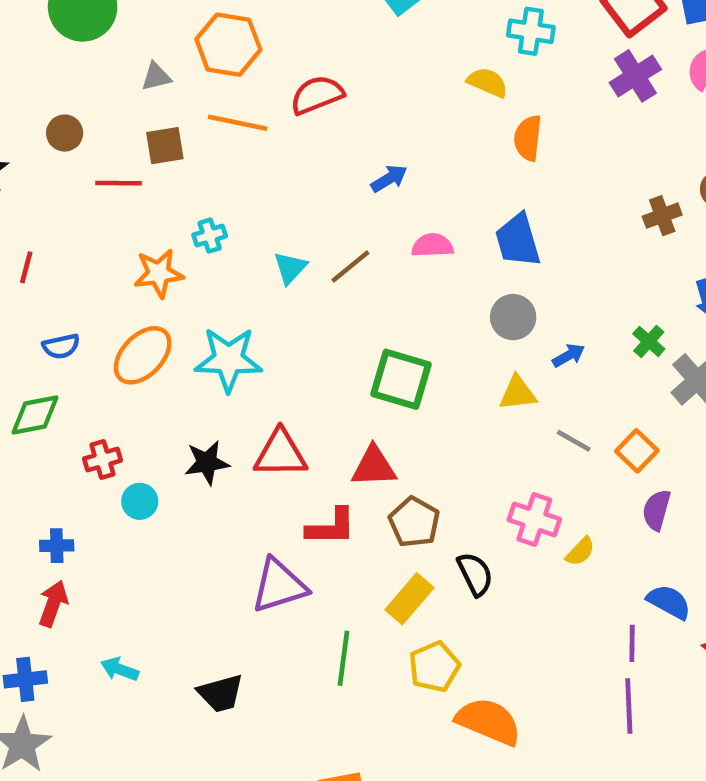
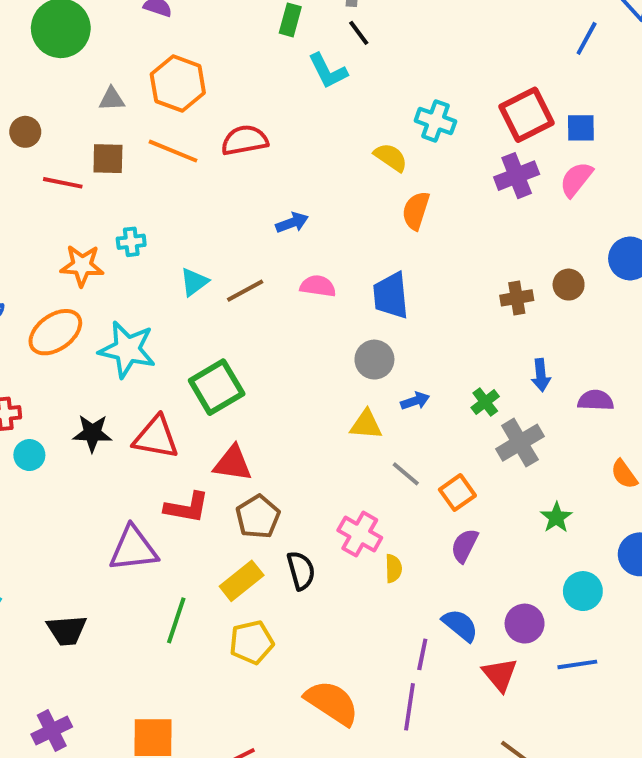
green square: (401, 379) -> (217, 387), moved, turned 32
yellow semicircle: (580, 552) -> (393, 568), turned -56
orange semicircle: (489, 721) -> (332, 703), moved

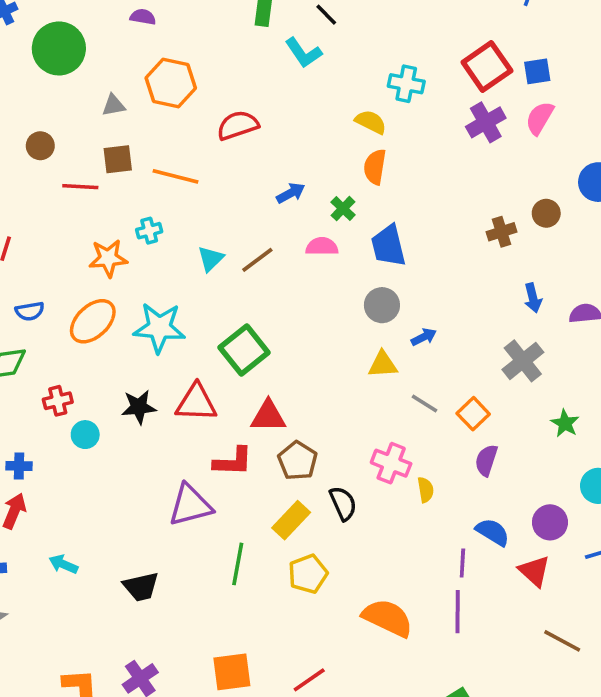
orange line: (173, 151) -> (175, 176), moved
orange semicircle: (416, 211) -> (375, 167), moved
green cross: (485, 402) -> (343, 209), moved

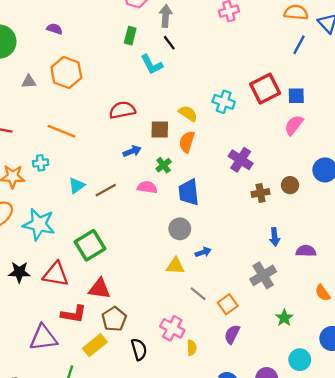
cyan cross: (406, 84) -> (224, 102), moved
purple cross: (486, 122) -> (241, 160), moved, turned -35
red semicircle: (238, 125) -> (122, 110), moved
brown square: (118, 159) -> (160, 129), moved
yellow rectangle: (291, 520) -> (95, 345), moved

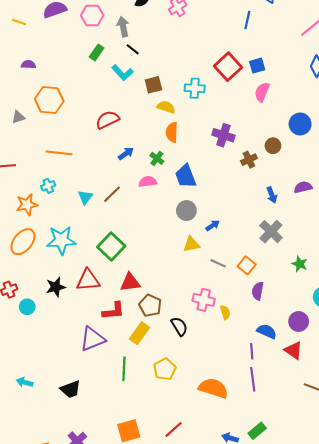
green rectangle: (130, 36) -> (97, 52), turned 35
brown square: (160, 129) -> (153, 85), moved
purple semicircle: (306, 251) -> (303, 187), moved

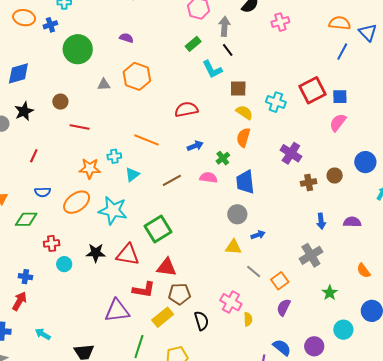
orange line: (59, 153) -> (146, 140), moved
cyan triangle: (85, 197) -> (132, 175), moved
brown pentagon: (150, 306) -> (179, 294), turned 30

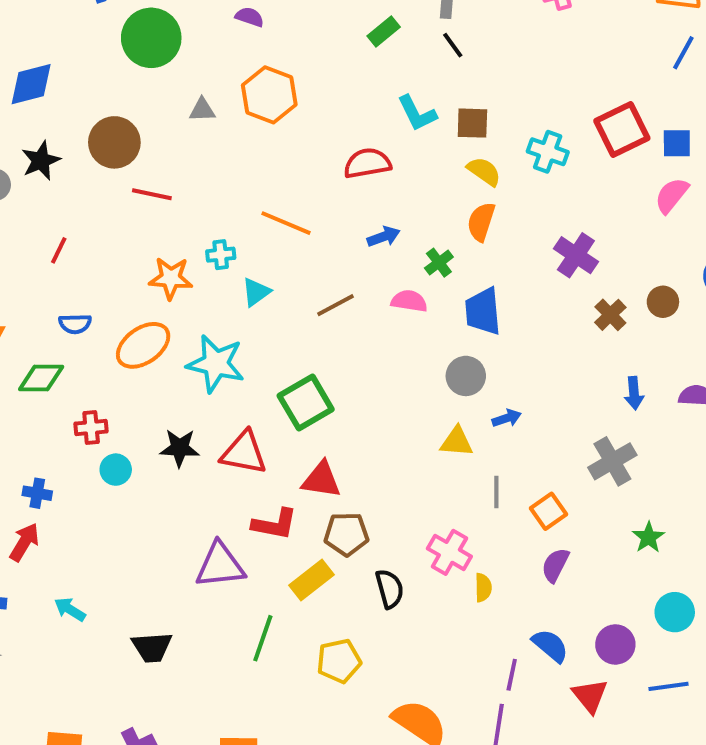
cyan L-shape: (212, 69) -> (417, 113), moved
brown circle: (60, 102) -> (114, 142), size x1.6
brown cross: (309, 182) -> (610, 315), turned -35
gray line: (254, 272) -> (496, 492), turned 49

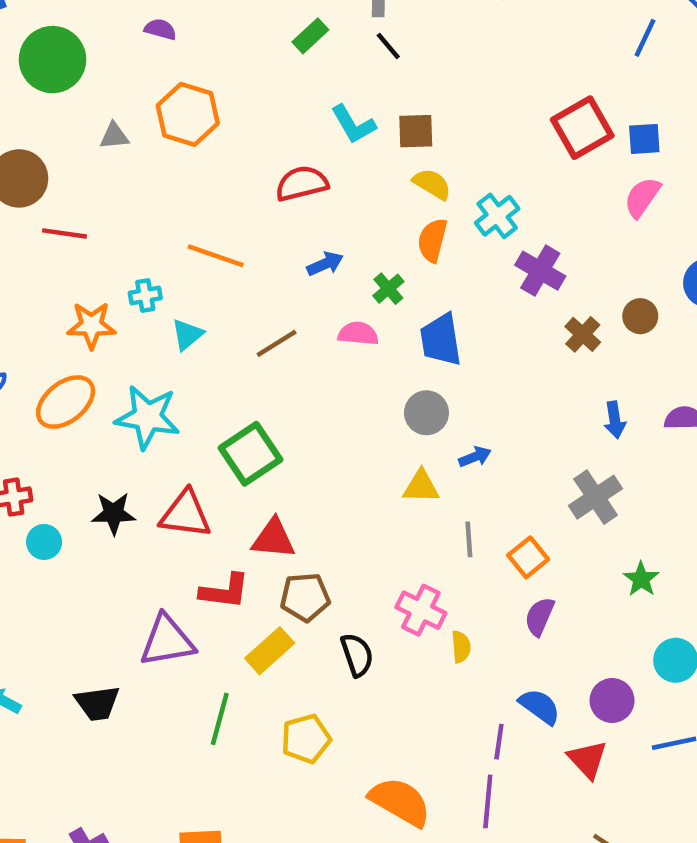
cyan cross: (548, 152) -> (497, 216), moved, turned 36
black trapezoid: (152, 647) -> (97, 703), moved

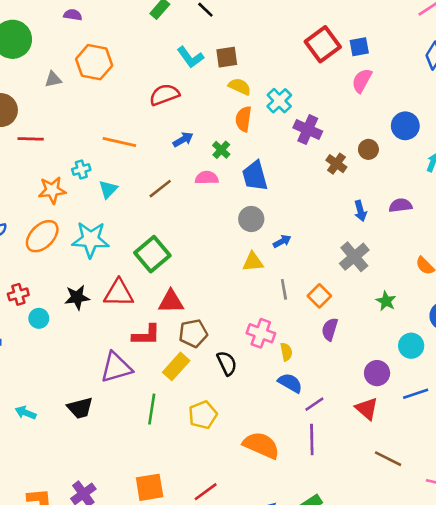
blue semicircle: (540, 706) -> (290, 383), moved
purple line: (499, 742) -> (314, 404), turned 54

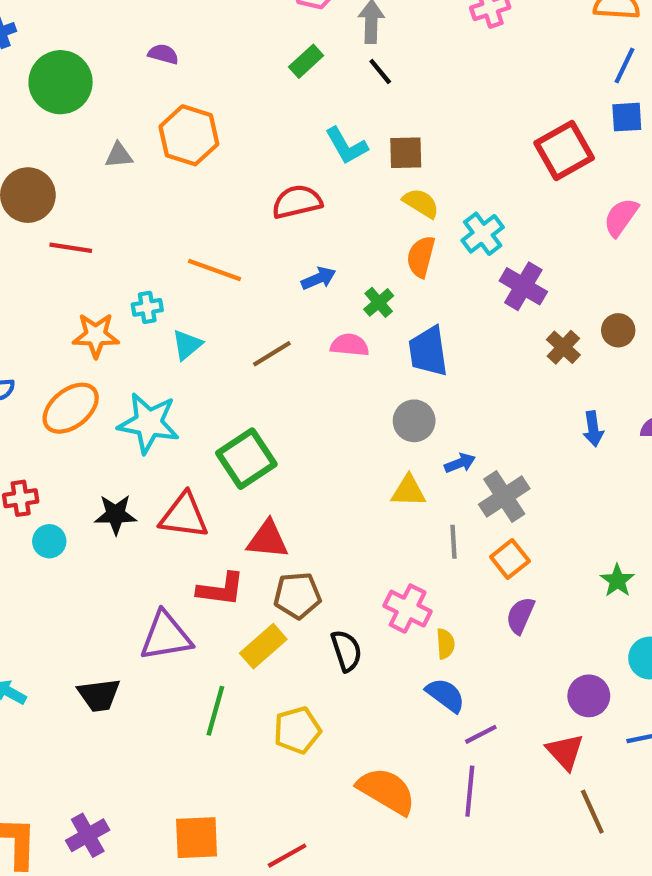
blue square: (359, 47) -> (627, 117), moved
gray cross: (354, 257) -> (504, 497), moved
brown line: (388, 459) -> (592, 812), moved, turned 32

